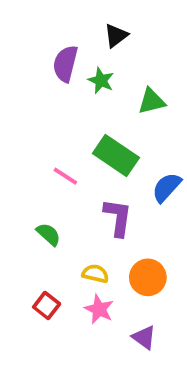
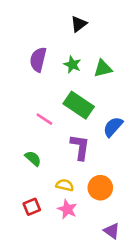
purple semicircle: (65, 64) -> (38, 59), moved
green star: (101, 81) -> (72, 65), moved
red square: (47, 305) -> (32, 207), turned 30
purple triangle: (144, 337) -> (112, 231), moved

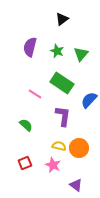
green triangle: (103, 68) -> (81, 54), turned -35
yellow semicircle: (65, 185) -> (59, 146), moved
purple triangle: (112, 231) -> (76, 185), moved

